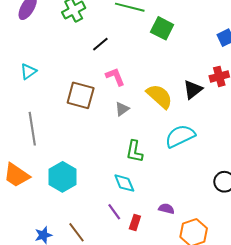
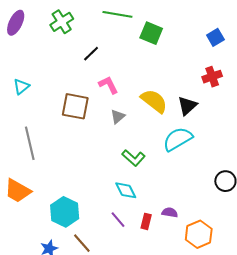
black triangle: (193, 90) -> (187, 106), moved
green L-shape: (134, 151) -> (133, 158), turned -55
cyan hexagon: (63, 177) -> (65, 212), moved
red rectangle: (135, 222) -> (146, 221), moved

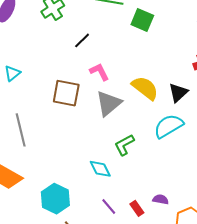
gray triangle: (118, 117) -> (109, 103), size x1.8
green L-shape: (133, 158) -> (124, 145), turned 110
cyan diamond: (126, 190) -> (100, 169), moved
red rectangle: (146, 221) -> (137, 208), turned -49

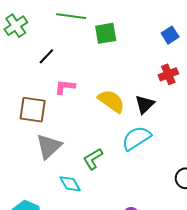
green square: (142, 20) -> (106, 33), turned -30
pink L-shape: (99, 72) -> (65, 87), turned -55
gray triangle: (109, 103) -> (49, 146), moved

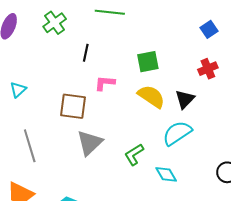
green square: (106, 33) -> (148, 62), moved
black line: (46, 56) -> (86, 53), turned -30
cyan diamond: (70, 184) -> (166, 174), moved

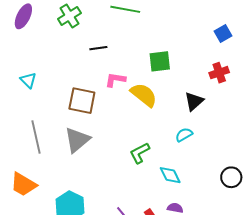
black line: (86, 53) -> (98, 48), turned 66
cyan triangle: (18, 90) -> (28, 80), turned -36
yellow semicircle: (151, 96) -> (144, 95), moved
cyan semicircle: (177, 133) -> (184, 135), size x0.6
gray triangle: (90, 143) -> (77, 140), moved

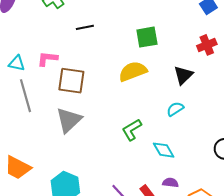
cyan triangle: (28, 80) -> (17, 63), turned -30
pink L-shape: (115, 80) -> (47, 59), moved
yellow semicircle: (144, 95) -> (133, 71), turned -56
gray line: (36, 137) -> (25, 96), moved

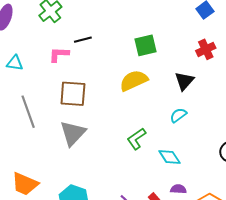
pink L-shape: (47, 59) -> (59, 54), moved
cyan triangle: (17, 63) -> (15, 63), moved

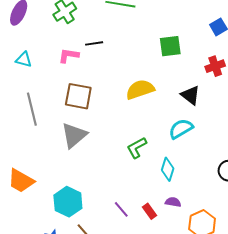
green square: (146, 45) -> (170, 46), moved
black triangle: (184, 81) -> (190, 95), turned -40
cyan semicircle: (178, 115) -> (181, 129), size x1.4
cyan diamond: (169, 157) -> (168, 169), turned 45

